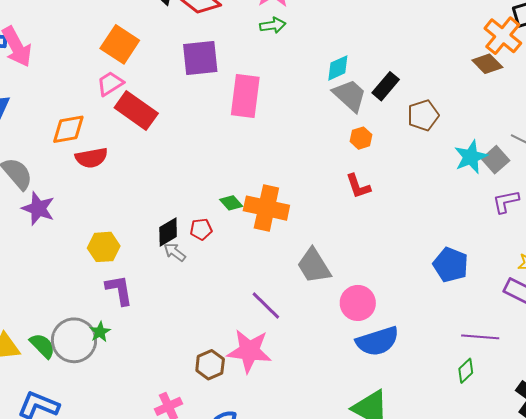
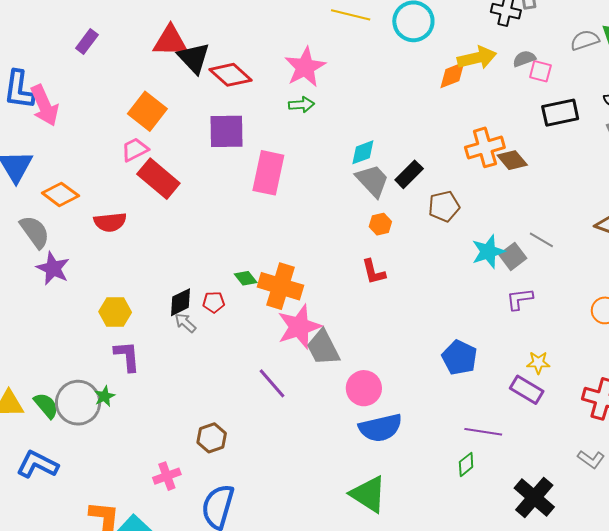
orange cross: (503, 36) -> (485, 147), moved, turned 30
orange diamond: (68, 129) -> (60, 194), moved, turned 42
pink star: (249, 351) -> (299, 327), moved, turned -30

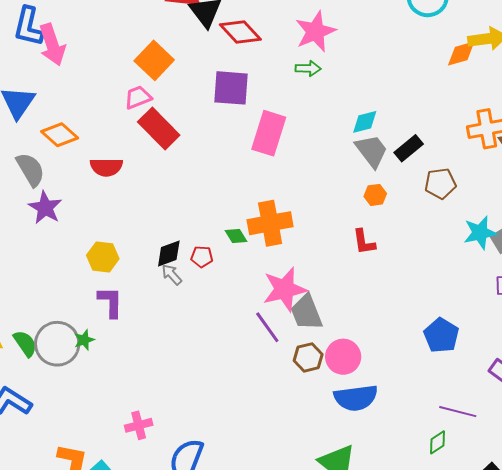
orange cross: (280, 286) -> (270, 223), moved, turned -33
purple line: (272, 383) -> (267, 327), moved
brown hexagon: (212, 438) -> (308, 357), moved

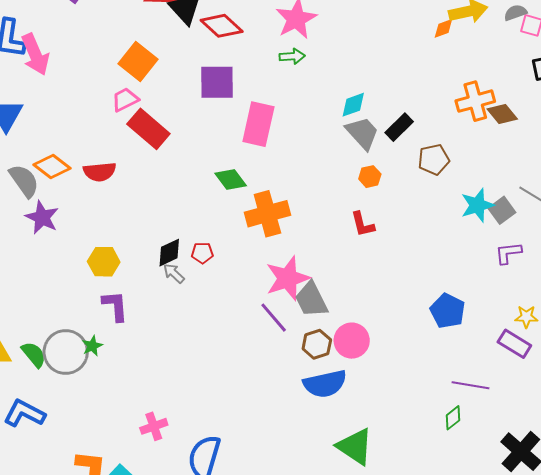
orange diamond: (461, 54) -> (443, 28), size x0.7
orange diamond: (60, 135) -> (52, 166), moved
green diamond: (236, 236) -> (231, 180), moved, size x1.4
blue semicircle: (356, 398) -> (325, 384), moved

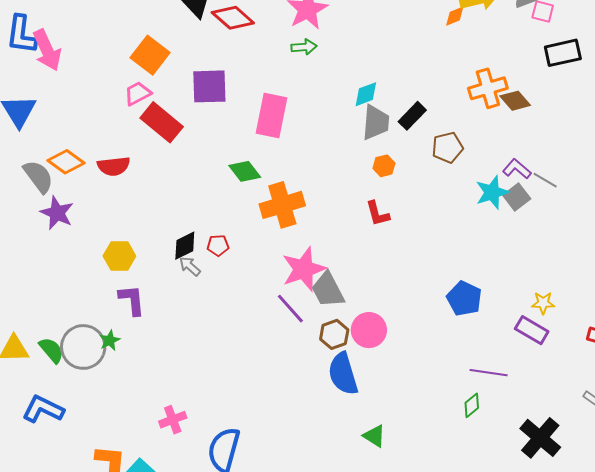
purple square: (217, 82) -> (209, 86), moved
gray trapezoid: (362, 133) -> (376, 122), turned 48
purple L-shape: (508, 253) -> (517, 169), moved, turned 48
blue semicircle: (325, 384) -> (343, 374), turned 87
green triangle: (355, 447) -> (374, 436), size x0.6

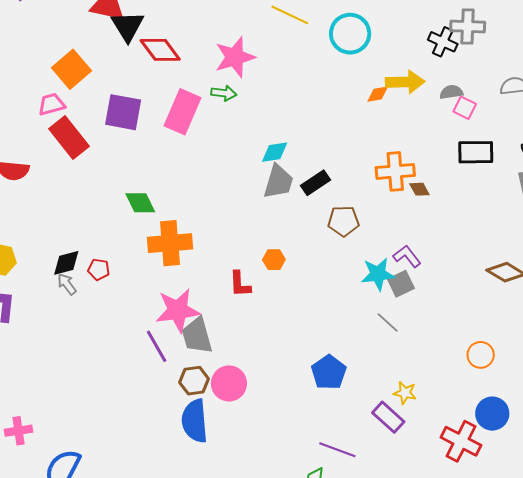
brown diamond: (515, 101) -> (419, 189), size x0.7
pink rectangle: (272, 116) -> (182, 112), moved
orange hexagon: (384, 166) -> (274, 260), moved
gray line: (545, 180) -> (388, 323), moved
red L-shape: (378, 214) -> (240, 284), moved

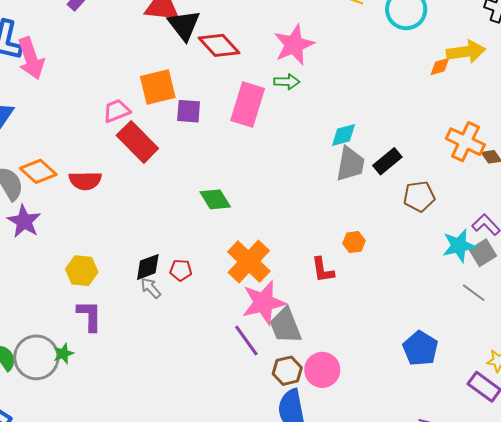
orange square: (71, 69) -> (158, 87), moved, turned 33
purple square: (123, 112) -> (189, 111), size x0.7
orange cross: (395, 171) -> (465, 142), turned 36
orange cross: (170, 243) -> (249, 262), moved, turned -36

